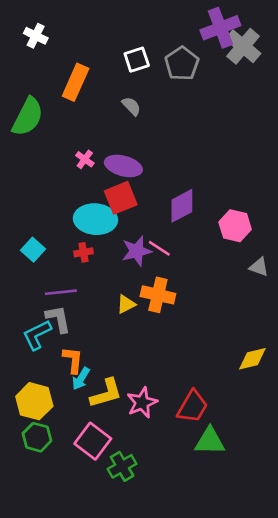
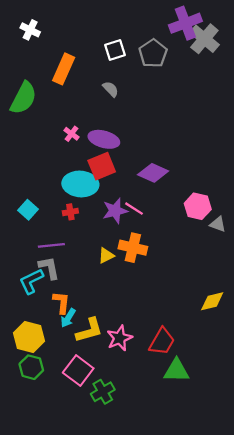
purple diamond: (182, 206) -> (153, 173), turned 52
pink hexagon: (235, 226) -> (198, 206), moved

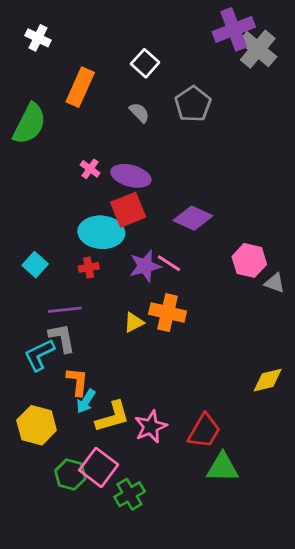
white square: (115, 50) -> (145, 63), turned -30
gray pentagon: (153, 53) -> (193, 104), moved
green hexagon: (31, 367) -> (70, 475), moved

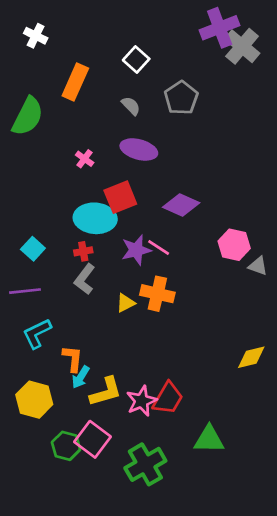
purple ellipse: (131, 176) -> (139, 149), moved
purple line: (65, 310) -> (25, 291), moved
gray L-shape: (62, 338) -> (85, 279), moved, turned -132
red trapezoid: (204, 431) -> (168, 398), moved
green cross: (130, 494) -> (145, 464), moved, size x1.4

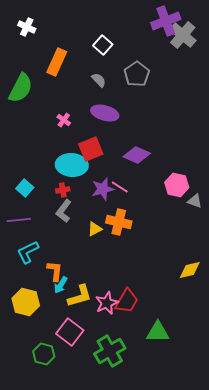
green hexagon: (66, 446) -> (44, 354), moved

